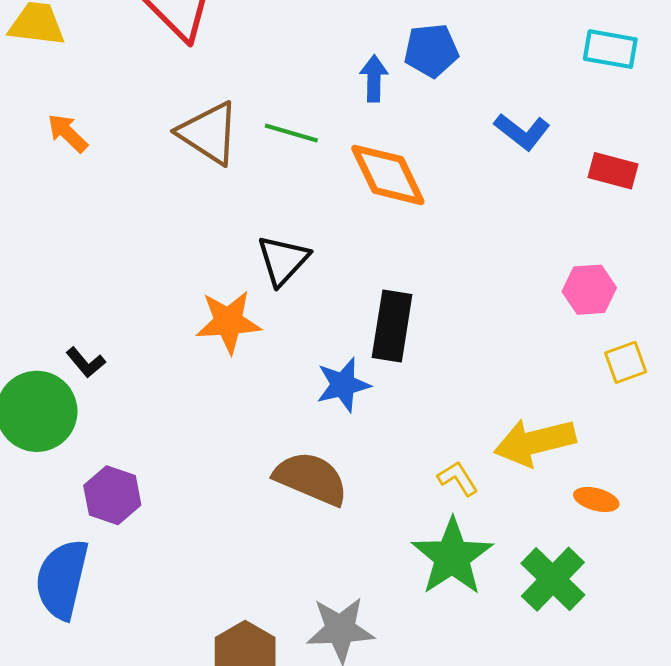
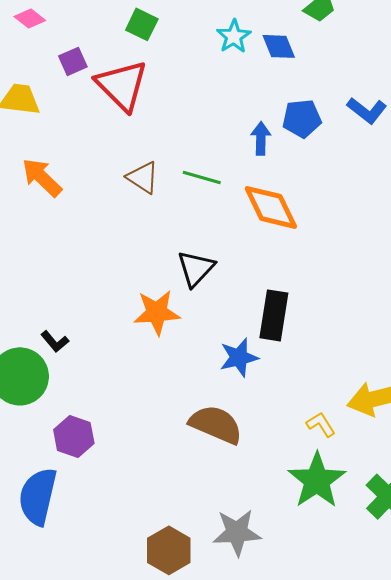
blue L-shape: (522, 132) -> (367, 110), moved
orange arrow: (68, 133) -> (42, 177), size x1.4
brown triangle: (209, 133) -> (143, 177), size x0.7

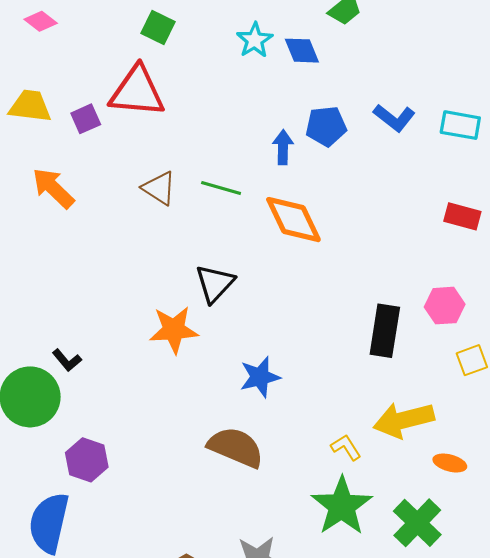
purple square: (73, 61) -> (86, 119), moved
red triangle: (122, 85) -> (137, 92), turned -40
black rectangle: (274, 315) -> (385, 331), moved

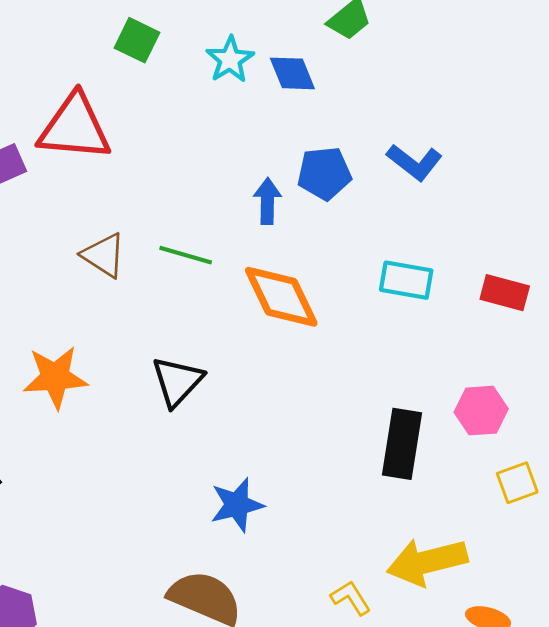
green square: (158, 28) -> (137, 40), moved
cyan rectangle: (460, 125) -> (406, 280), moved
orange star: (174, 330) -> (55, 377), moved

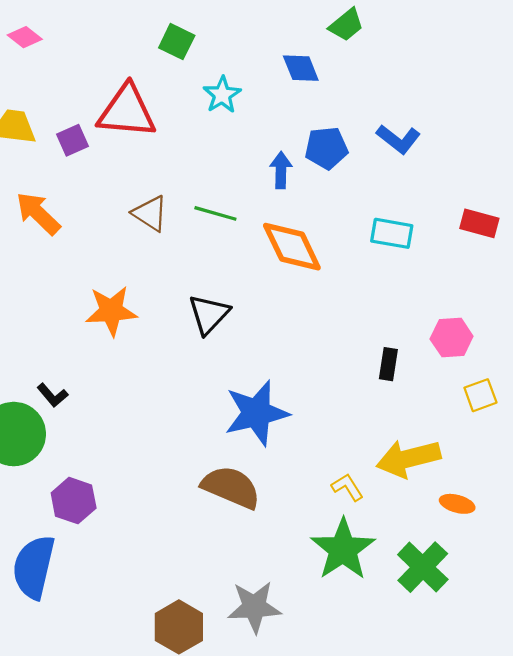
cyan star: (230, 60) -> (222, 95), moved
red rectangle: (505, 293) -> (479, 223), moved
black rectangle: (402, 444) -> (388, 364), size x0.6
blue star: (237, 505) -> (256, 413), size x1.5

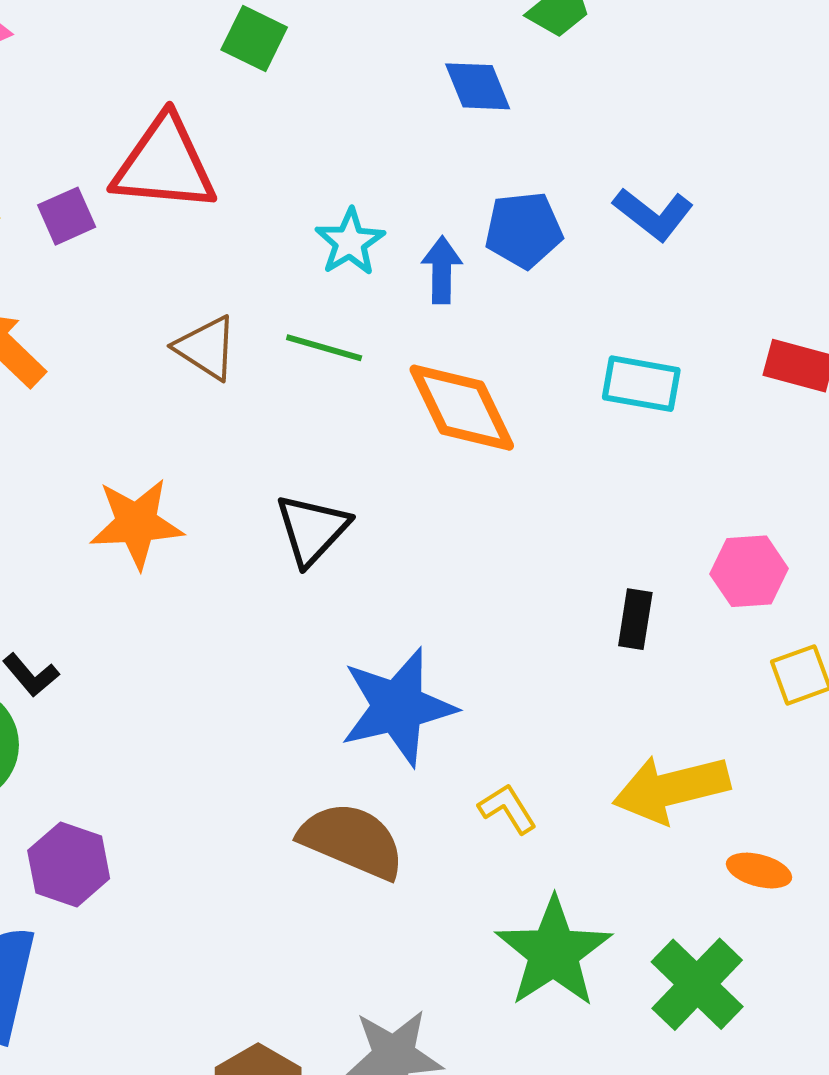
cyan star: (222, 95) -> (350, 242), moved
yellow L-shape: (347, 487) -> (508, 809), moved

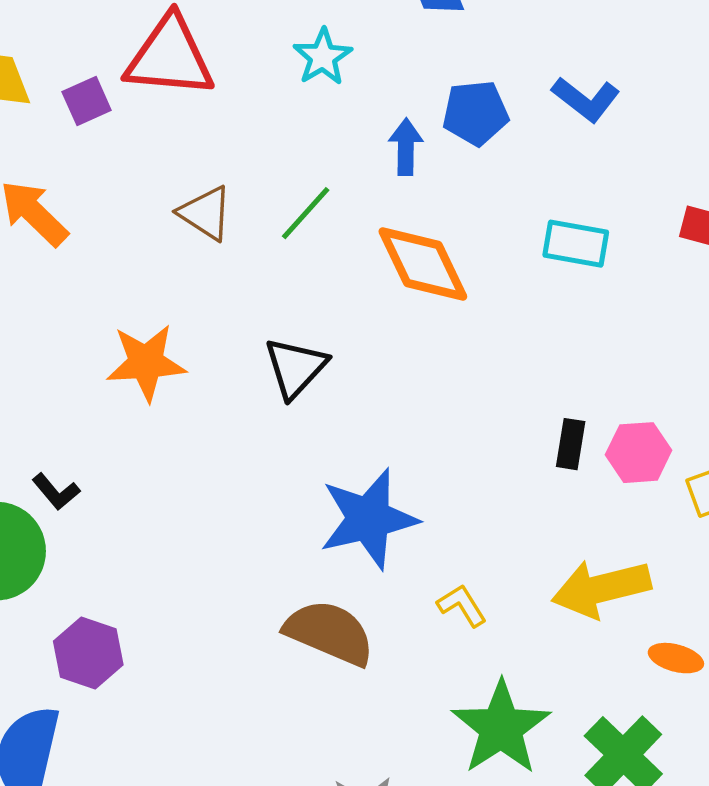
cyan star: (350, 242) -> (323, 57), moved
green line: (324, 348) -> (306, 213), turned -64
pink hexagon: (749, 571) -> (639, 453), moved

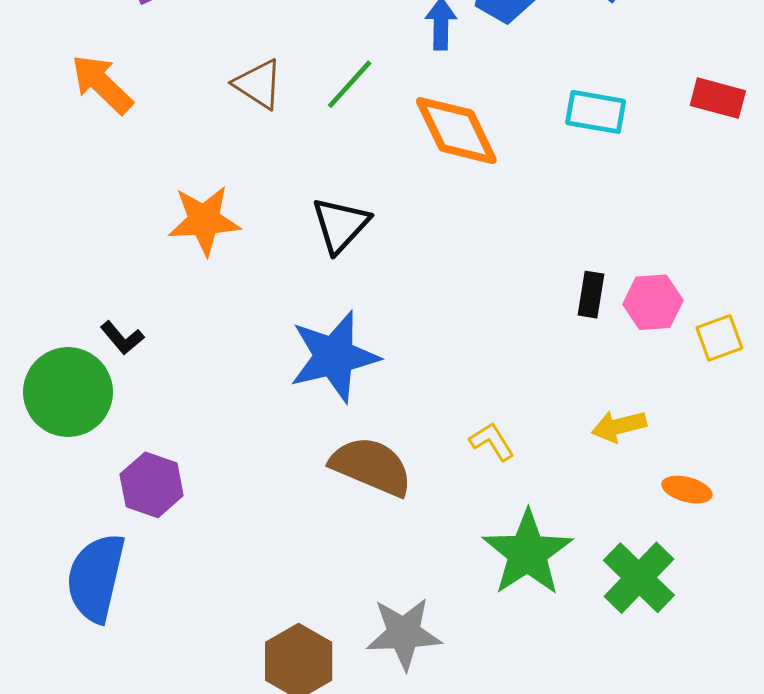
blue star: (369, 519) -> (334, 356), moved
yellow arrow: (601, 588) -> (619, 426), size x0.6

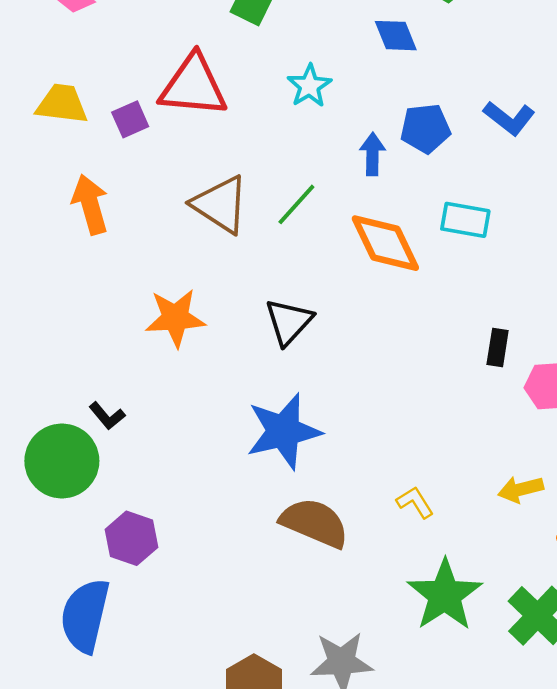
orange arrow: (102, 84) -> (90, 204), turned 30
brown triangle: (258, 84) -> (220, 204), size x1.4
cyan rectangle: (596, 112) -> (465, 220), moved
black rectangle: (591, 295) -> (498, 348), moved

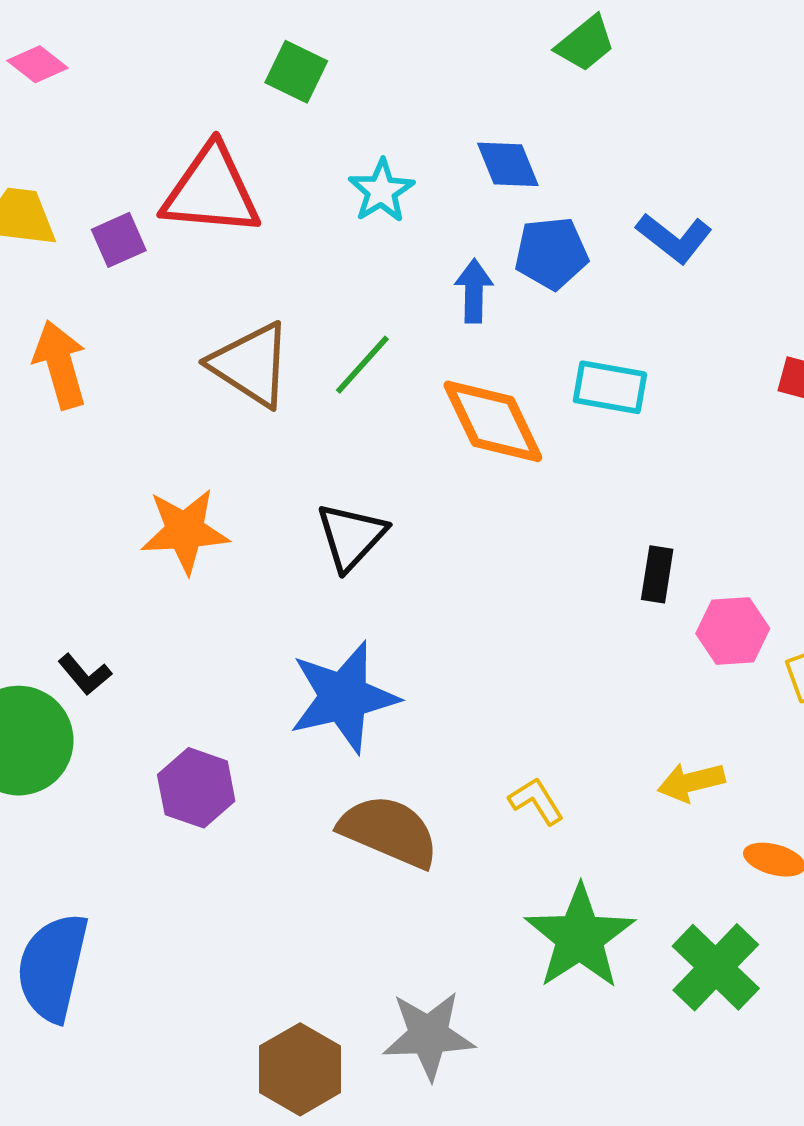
blue diamond: (396, 36) -> (508, 164), moved
purple hexagon: (131, 538) -> (196, 788), moved

